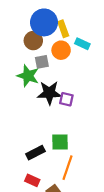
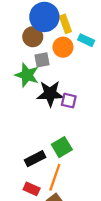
green square: (60, 142) -> (62, 147), turned -30
orange line: (67, 168) -> (55, 177), moved

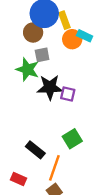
orange circle: (63, 47) -> (72, 39), moved
green square: (62, 147) -> (72, 139), moved
black rectangle: (35, 159) -> (35, 150), turned 66
red rectangle: (32, 189) -> (19, 179), moved

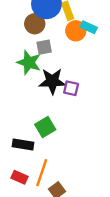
green square: (72, 139) -> (45, 127), moved
black rectangle: (35, 150) -> (23, 145), moved, turned -30
orange line: (54, 168) -> (42, 173), moved

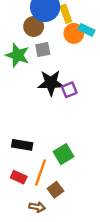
green star: (29, 62) -> (18, 55), moved
purple square: (71, 88) -> (69, 90), turned -35
green square: (45, 127) -> (63, 154), moved

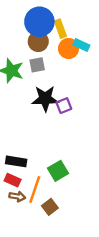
brown circle: (34, 26) -> (38, 42), moved
red rectangle: (19, 177) -> (13, 180), moved
brown arrow: (37, 207) -> (17, 196), moved

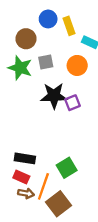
blue circle: (39, 22) -> (48, 19), size x0.6
brown circle: (38, 42) -> (26, 39), moved
orange circle: (69, 48) -> (77, 65), moved
brown square: (50, 207) -> (59, 204), size x1.5

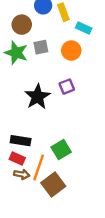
black star: (54, 96) -> (37, 97), moved, turned -30

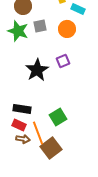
orange line: (39, 168) -> (38, 133), turned -40

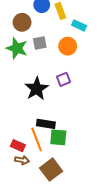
black rectangle: (22, 109) -> (46, 124), moved
green square: (58, 117) -> (58, 137), turned 36
orange line: (38, 133) -> (37, 139), moved

